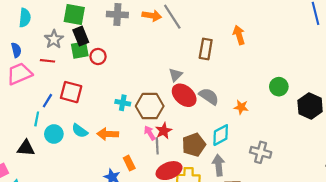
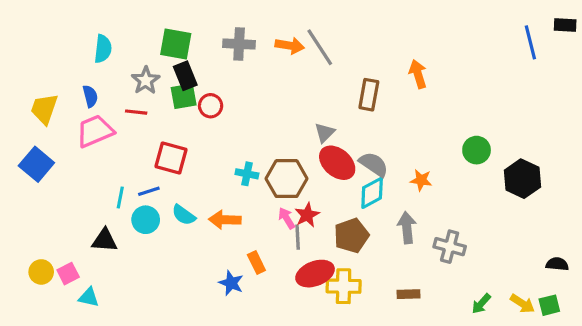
blue line: (47, 101) -> (149, 191), moved, turned 40
cyan diamond: (221, 135) -> (372, 193), moved
gray arrow: (219, 165) -> (407, 228), moved

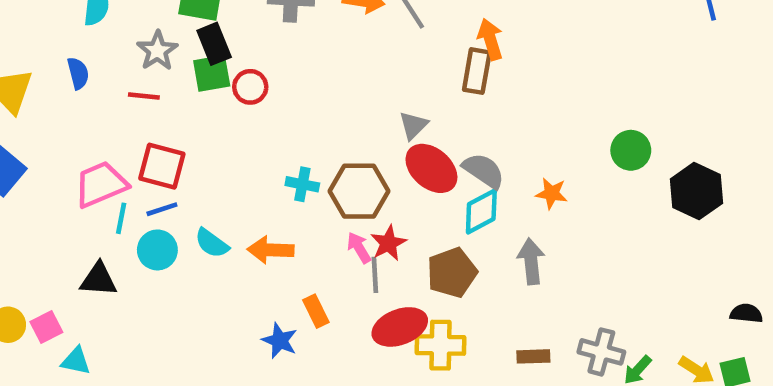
orange arrow: (418, 74) -> (490, 39), moved
pink trapezoid: (95, 131) -> (101, 184), moved
red square: (171, 158) -> (162, 166), moved
gray cross: (450, 247) -> (601, 352), moved

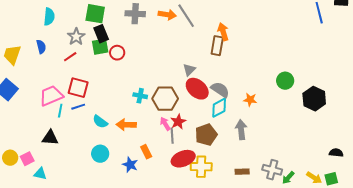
red line: (144, 96) -> (70, 57), turned -40
cyan circle: (157, 250) -> (100, 154), moved

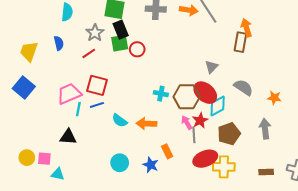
red ellipse: (197, 89) -> (205, 93), moved
cyan diamond: (219, 108) -> (218, 106), moved
cyan circle: (100, 154) -> (120, 163), moved
pink square: (27, 159) -> (44, 159), turned 32

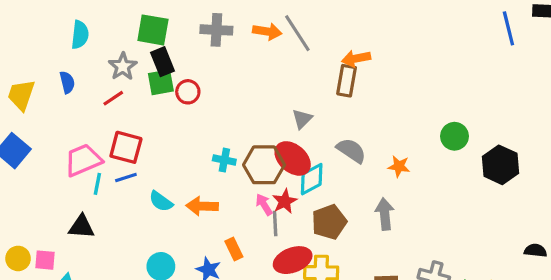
orange arrow: (246, 28) -> (356, 58), turned -84

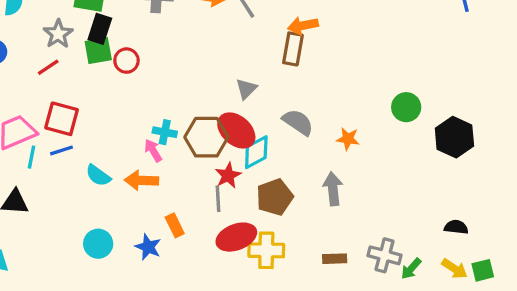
black rectangle: (162, 62) -> (100, 29), turned 40
pink arrow: (264, 205) -> (153, 150), moved
black semicircle: (535, 251) -> (456, 227), moved

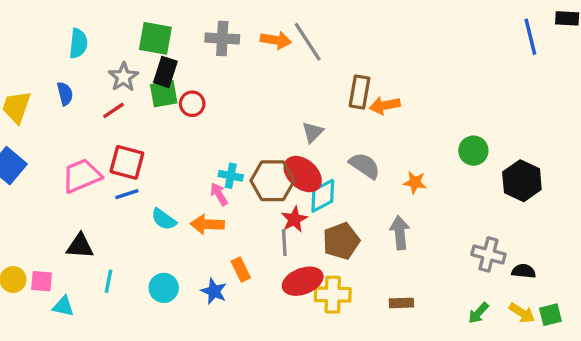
orange arrow: (303, 26) -> (385, 105), moved
cyan line: (32, 157) -> (108, 281), moved
gray cross: (385, 255) -> (488, 254), moved

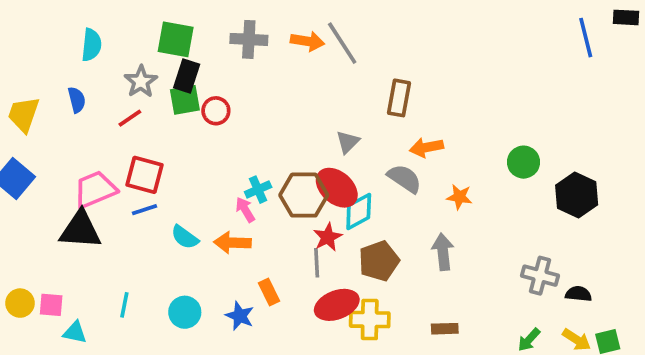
orange arrow: (385, 105) -> (426, 147), moved
cyan cross: (231, 176) -> (258, 190), turned -35
black triangle: (80, 246) -> (80, 230), moved, size x1.4

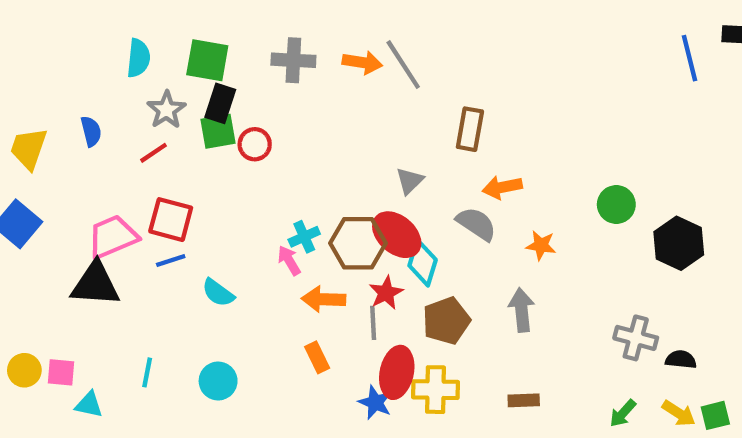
cyan semicircle: (91, 45) -> (138, 58), moved
cyan diamond: (359, 211) -> (423, 263), turned -45
orange arrow: (232, 243) -> (324, 299), moved
red ellipse: (337, 305) -> (397, 372), turned -57
blue star: (240, 316) -> (375, 403), moved

